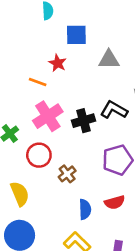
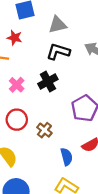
black L-shape: (114, 110) -> (58, 52), moved
pink cross: (48, 116) -> (17, 85), size x0.6

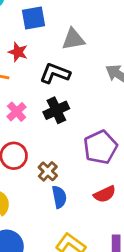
black L-shape: (58, 52) -> (55, 73), moved
blue semicircle: (67, 157) -> (59, 197), moved

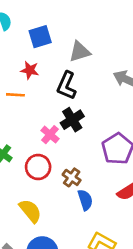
black L-shape: (55, 73) -> (67, 86), turned -80
pink cross: (17, 112) -> (50, 135), moved

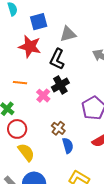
red star: (30, 70) -> (30, 47), size x1.6
orange line: (15, 95) -> (20, 83), moved
red circle: (38, 167) -> (17, 129), moved

